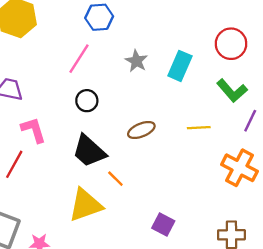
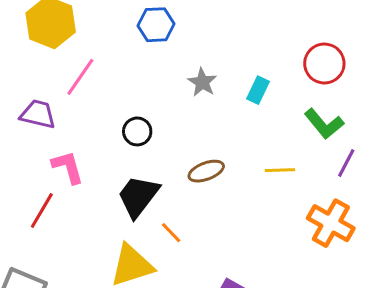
pink line: (79, 59) -> (80, 77), moved
cyan rectangle: (180, 66) -> (258, 90), size x0.7
black trapezoid: (89, 151) -> (138, 196), turned 84

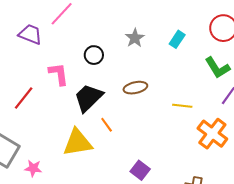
gray star: (202, 82) -> (135, 38), moved
pink L-shape: (68, 167) -> (59, 74), moved
yellow line: (280, 170) -> (182, 106), moved

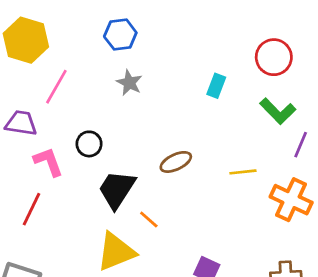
gray star: (135, 38) -> (129, 83), moved
black circle: (94, 55) -> (89, 144), moved
pink L-shape: (59, 74) -> (48, 162), moved

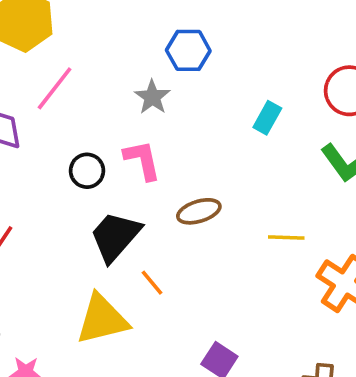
blue hexagon: (120, 35) -> (188, 50), moved
pink L-shape: (48, 162) -> (142, 160), moved

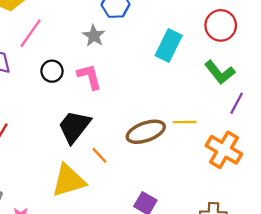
cyan rectangle: (267, 118) -> (169, 45), size x1.5
black circle: (87, 171) -> (52, 71), moved
brown ellipse: (199, 211) -> (146, 132), moved, size x1.4

